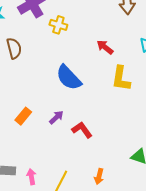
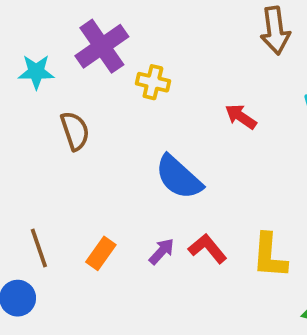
yellow L-shape: (121, 78) -> (269, 256), moved
red L-shape: (82, 130) -> (208, 249), moved

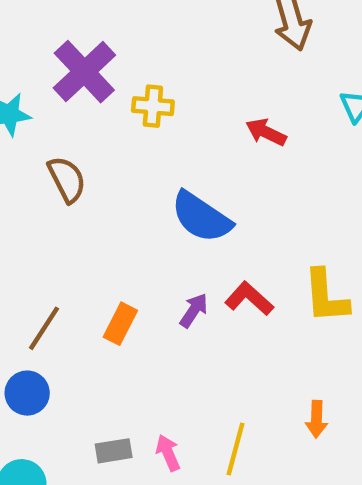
brown line: (39, 248) -> (44, 328), turned 60

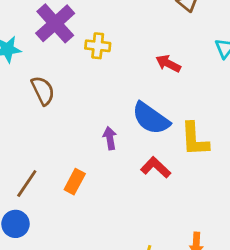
blue semicircle: (201, 217) -> (151, 118), moved
yellow L-shape: (326, 296) -> (195, 139), moved
purple arrow: (194, 310) -> (110, 138), moved, turned -45

